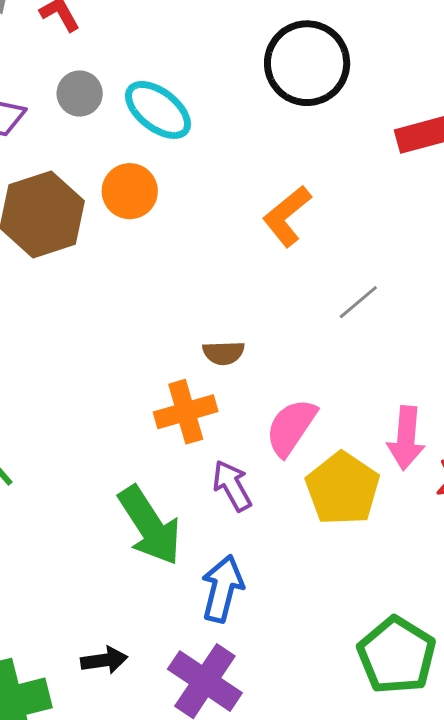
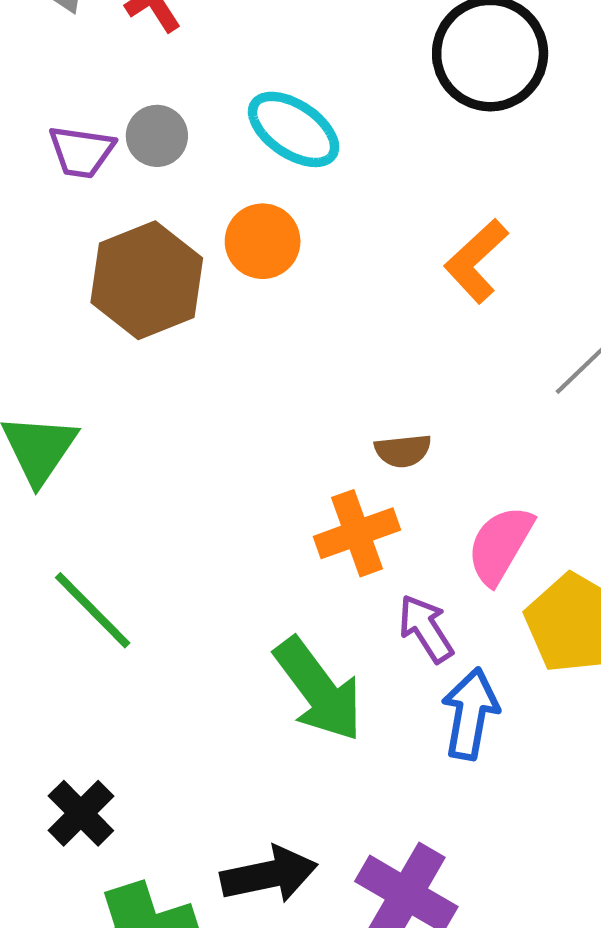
gray circle: (80, 94) -> (157, 136), moved
blue arrow: (222, 589) -> (470, 714), moved
black arrow: (104, 660) -> (269, 875), size x1.5

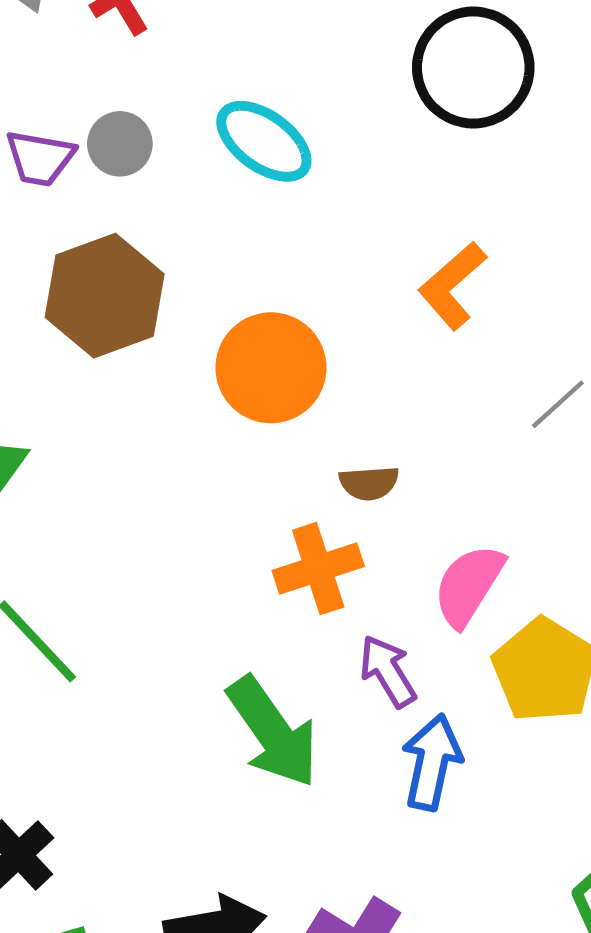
orange circle: (263, 241) -> (271, 368), moved, size x1.4

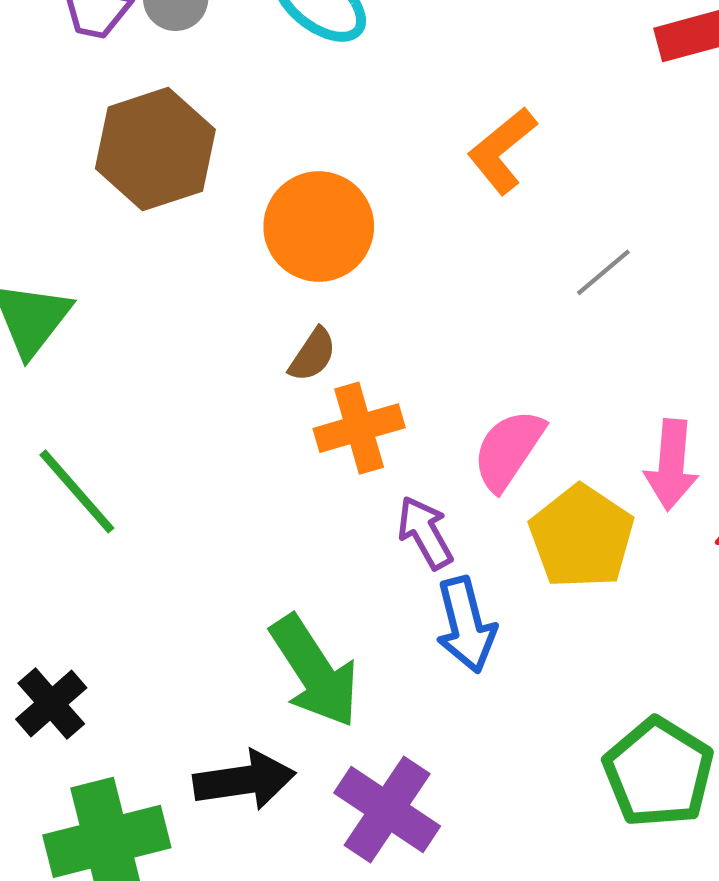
brown semicircle: (369, 483) -> (313, 355), moved, turned -54
green arrow: (273, 732) -> (314, 671), moved
blue arrow: (432, 762) -> (466, 625), turned 152

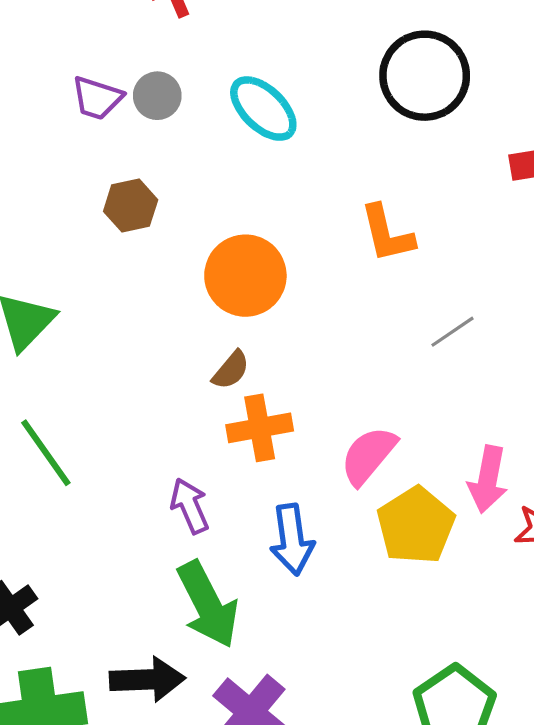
brown hexagon: (155, 149) -> (131, 206), size x0.6
orange L-shape: (502, 151) -> (387, 234), turned -70
purple arrow: (425, 533) -> (190, 506), moved
blue arrow: (466, 625) -> (292, 540), moved

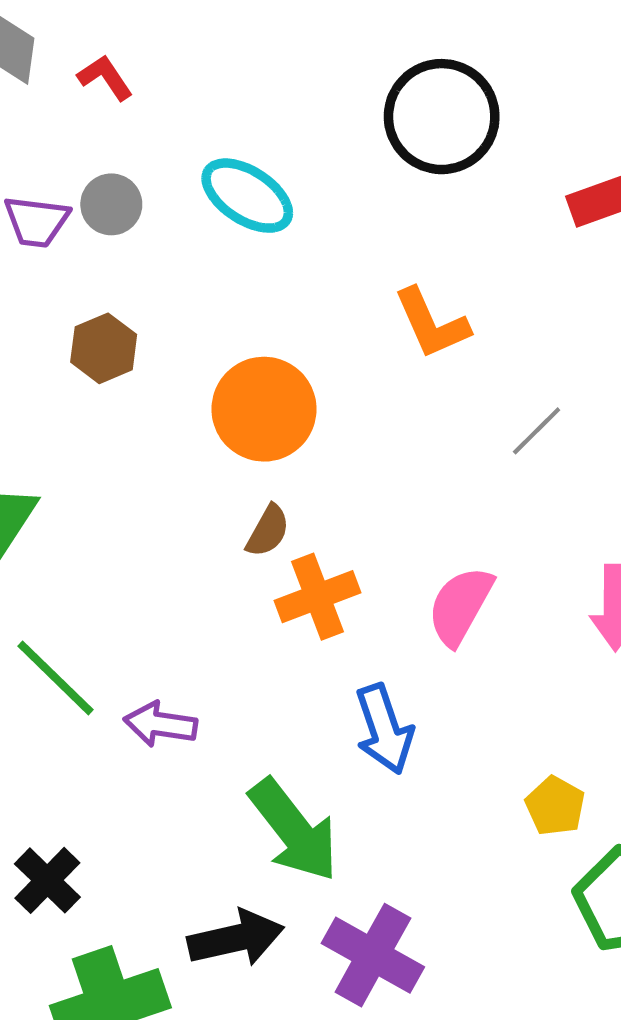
purple arrow: (190, 506) -> (161, 724), moved, turned -48
yellow pentagon: (416, 526) -> (555, 806), moved, size x0.6

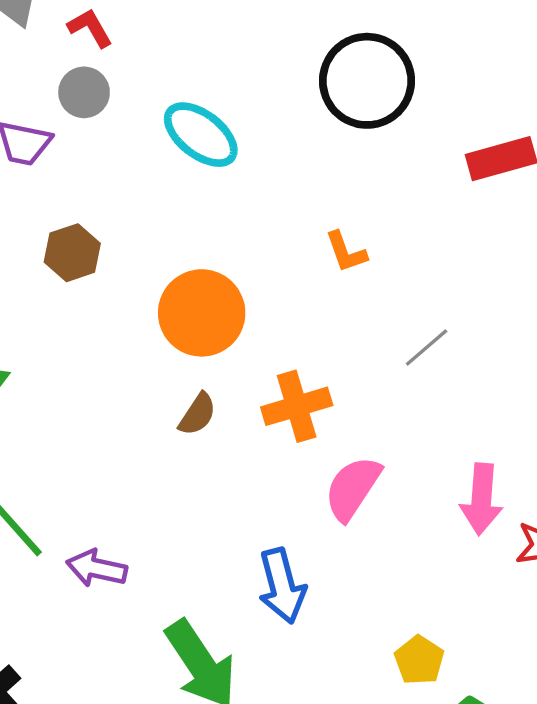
gray circle: (111, 204) -> (84, 92), moved
orange L-shape: (432, 323) -> (346, 252), size x0.7
orange cross: (317, 597) -> (297, 406), moved

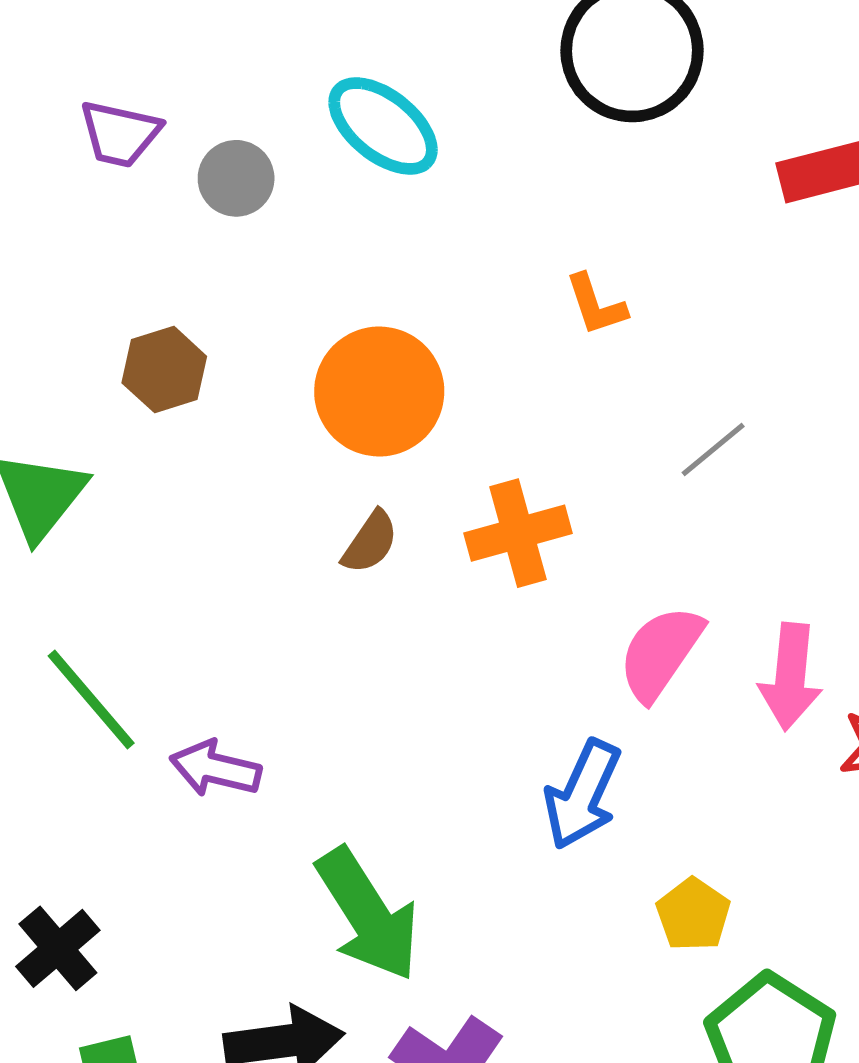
gray circle: (84, 92) -> (236, 178), moved
brown hexagon: (72, 253) -> (164, 370), moved
pink semicircle: (353, 488) -> (660, 653), moved
blue arrow: (282, 586) -> (582, 795), moved, turned 38

